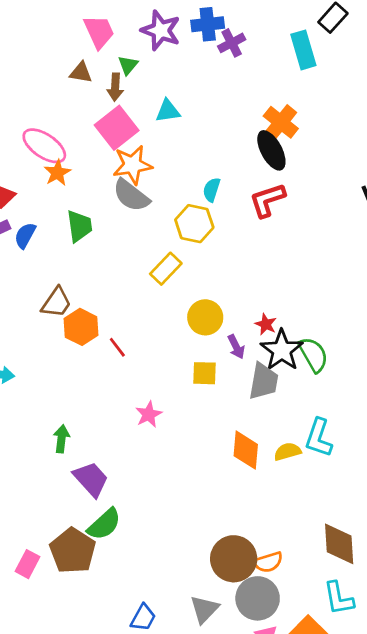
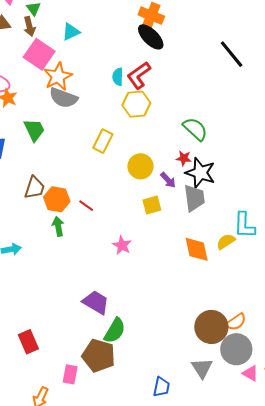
red L-shape: (267, 200) -> (139, 75), moved
yellow hexagon: (194, 224) -> (136, 104), moved
green semicircle: (313, 355) -> (195, 129), moved
green arrow: (61, 439) -> (58, 226), moved

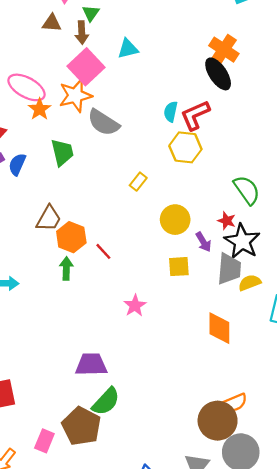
orange star: (58, 76) -> (75, 96), moved
yellow rectangle: (103, 141) -> (138, 182), size x0.7
yellow semicircle: (226, 242) -> (250, 283), moved
purple trapezoid: (96, 302) -> (91, 365), turned -44
orange semicircle: (236, 322) -> (235, 403), moved

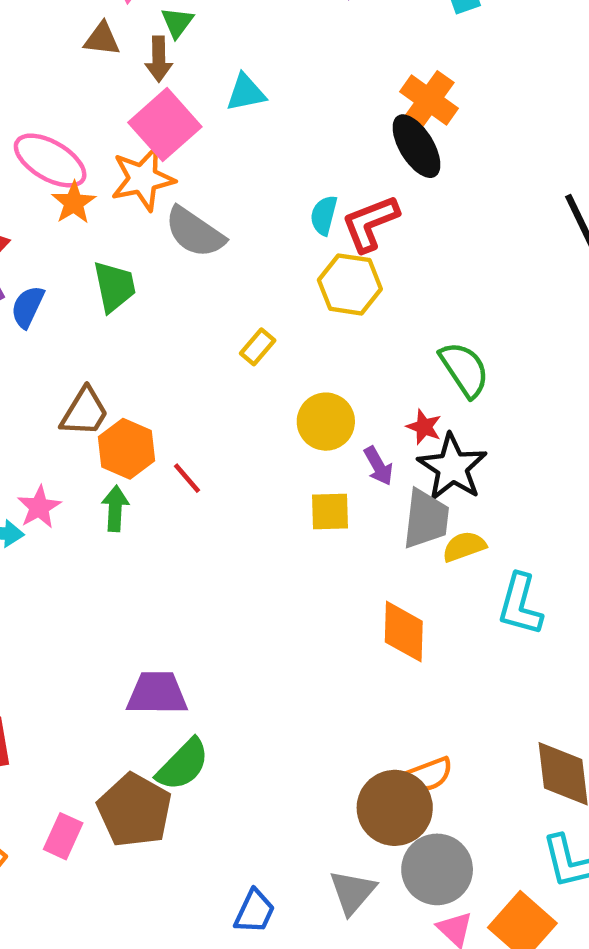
pink star: (135, 306) -> (39, 507), moved

